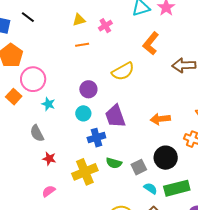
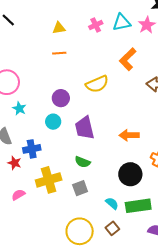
pink cross: (105, 26) -> (96, 25), moved
blue cross: (96, 138) -> (32, 149), moved
green semicircle: (114, 163) -> (83, 162), moved
gray square: (139, 167) -> (80, 188), moved
pink semicircle: (49, 191) -> (18, 195), moved

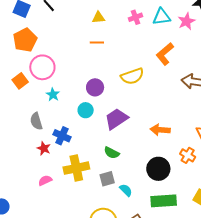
purple trapezoid: (85, 128) -> (116, 119), turned 65
blue cross: (32, 149) -> (62, 136), turned 30
cyan semicircle: (112, 203) -> (126, 190), moved

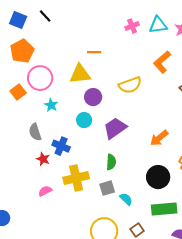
yellow triangle: (98, 17) -> (80, 74), moved, size x1.6
orange arrow: (160, 130) -> (159, 138), turned -42
green semicircle: (112, 153) -> (111, 162), turned -112

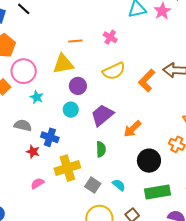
pink cross: (132, 26) -> (110, 37), moved, turned -32
orange L-shape: (162, 62) -> (147, 81), moved
gray semicircle: (35, 132) -> (23, 125), turned 126
orange arrow: (159, 138) -> (132, 129), moved
gray square: (107, 188) -> (93, 185), moved, turned -35

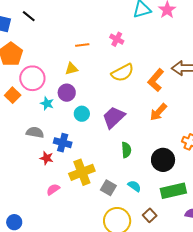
yellow triangle: (63, 64) -> (71, 69), size x0.6
purple circle: (78, 86) -> (67, 93), moved
orange arrow: (132, 129) -> (158, 112), moved
green semicircle: (101, 149) -> (126, 150), moved

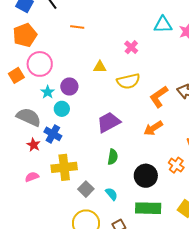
orange line: (82, 45) -> (77, 27), moved
yellow triangle: (71, 69) -> (100, 67), moved
cyan circle: (82, 114) -> (62, 109), moved
gray semicircle: (35, 132) -> (29, 117), size x1.4

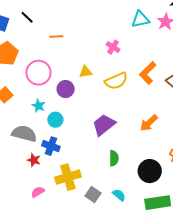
pink circle: (40, 64) -> (38, 73), moved
purple circle: (69, 86) -> (66, 89), moved
orange L-shape: (159, 97) -> (148, 73), moved

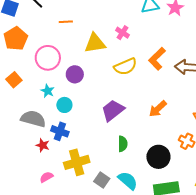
yellow triangle: (86, 72) -> (95, 43), moved, size x1.6
cyan semicircle: (119, 195) -> (128, 181), size x1.5

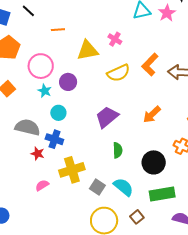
cyan star: (48, 91) -> (45, 91), moved

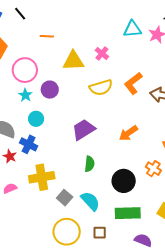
brown square: (137, 217) -> (100, 233), turned 32

